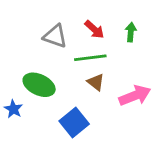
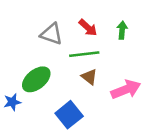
green ellipse: (39, 85) -> (36, 79), turned -64
blue star: (13, 109) -> (12, 102), turned 30

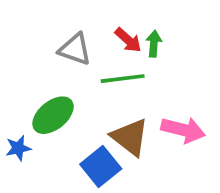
green arrow: (122, 30) -> (154, 44), moved
brown triangle: (89, 77) -> (130, 137), moved, size x1.6
pink arrow: (126, 89) -> (183, 130), turned 36

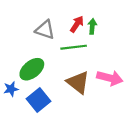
red arrow: (128, 40) -> (77, 24), turned -98
blue square: (101, 166) -> (38, 100), moved

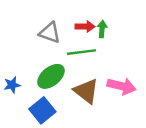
red arrow: (77, 24) -> (85, 27), turned 56
green ellipse: (32, 69) -> (51, 76), moved
blue star: (11, 89) -> (12, 85), moved

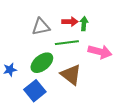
gray triangle: (50, 33) -> (41, 27), turned -30
pink arrow: (122, 86) -> (100, 52), moved

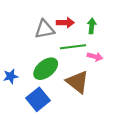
red arrow: (70, 22) -> (65, 23), moved
pink arrow: (100, 52) -> (95, 57), moved, size x0.6

